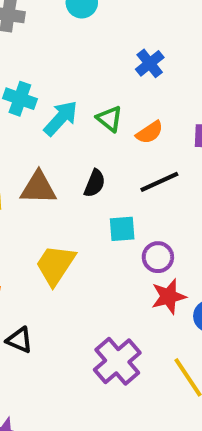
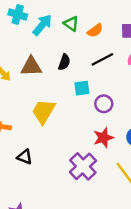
red star: (169, 296) -> (103, 138), moved

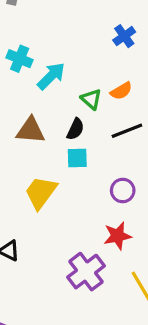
green triangle: (71, 24) -> (91, 99), moved
cyan square: (82, 88) -> (77, 158), moved

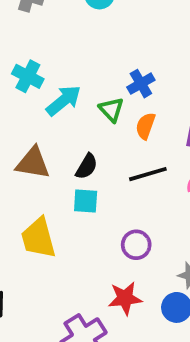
blue cross: (124, 36) -> (141, 84), moved
orange semicircle: (121, 91) -> (145, 126), turned 135
green triangle: (91, 99) -> (111, 110), moved
yellow trapezoid: (41, 192) -> (38, 238), turned -57

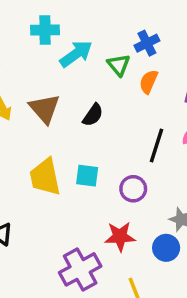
cyan cross: (28, 76) -> (45, 30), turned -32
brown triangle: (33, 163) -> (45, 109), turned 36
black line: (148, 174) -> (157, 145), moved, turned -60
cyan square: (86, 201) -> (87, 176), moved

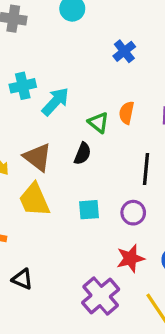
blue cross: (147, 43) -> (124, 51), moved
green triangle: (119, 65) -> (98, 123), moved
yellow trapezoid: (45, 177) -> (34, 200), moved

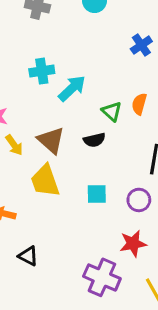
black semicircle: (83, 154) -> (94, 140), turned 50
purple cross: (101, 296) -> (102, 277), turned -30

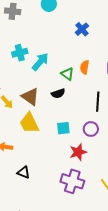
red star: (133, 244) -> (78, 152), moved

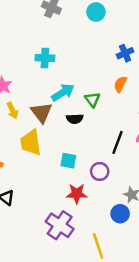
cyan arrow: (40, 62) -> (63, 93), moved
orange semicircle: (85, 67) -> (120, 84), moved

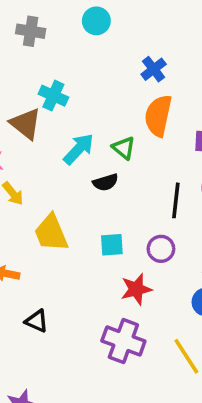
cyan cross: (45, 58) -> (53, 96), moved, turned 36
orange semicircle: (120, 84) -> (158, 116), size x1.6
brown triangle: (41, 112) -> (26, 124), moved

